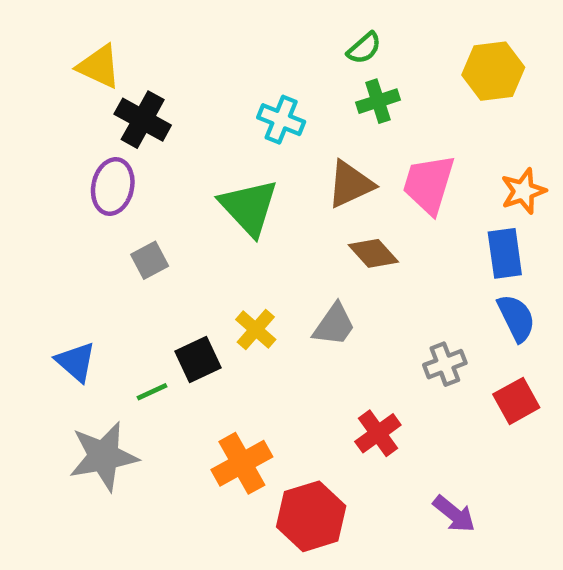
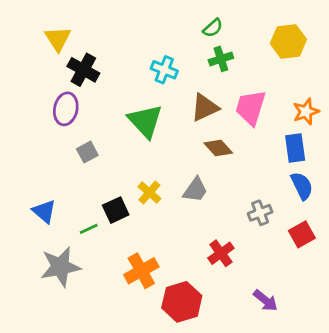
yellow triangle: (99, 67) -> (58, 39), turned 32

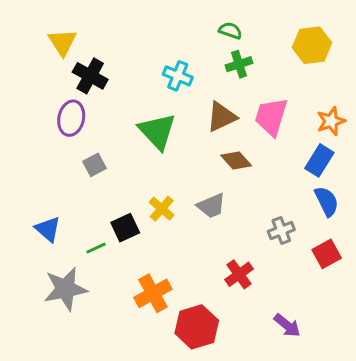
green semicircle: (213, 28) -> (230, 31), turned -120
blue rectangle: (295, 148) -> (319, 160), turned 40
gray trapezoid: (195, 190) -> (211, 206), turned 32

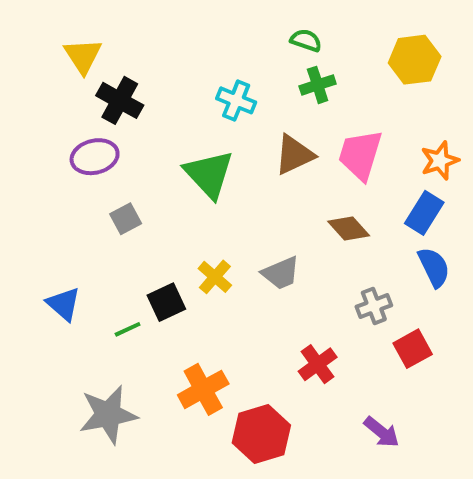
purple ellipse: (71, 118) -> (95, 157), turned 64
brown diamond: (236, 160) -> (349, 228), moved
red square: (327, 254) -> (413, 349), moved
gray star: (65, 289) -> (108, 415), moved

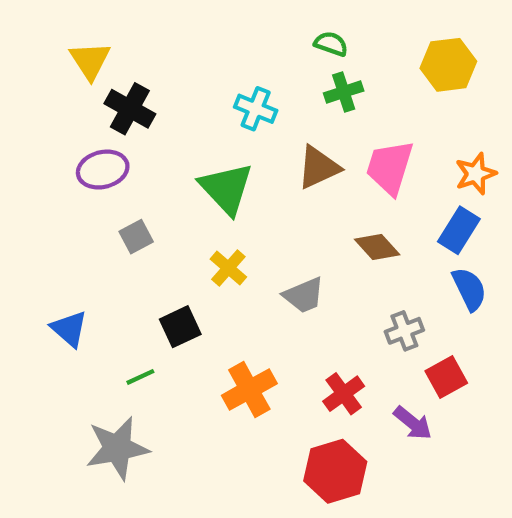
yellow cross: (215, 277) -> (228, 268), moved
green line: (128, 329) -> (140, 377), moved
orange cross: (203, 389) -> (249, 390), moved
purple arrow: (382, 432) -> (413, 423), moved
red hexagon: (261, 434) -> (335, 471), moved

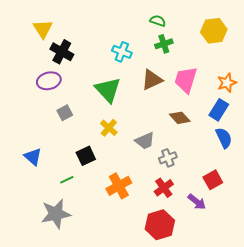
gray cross: (404, 331) -> (168, 158), moved

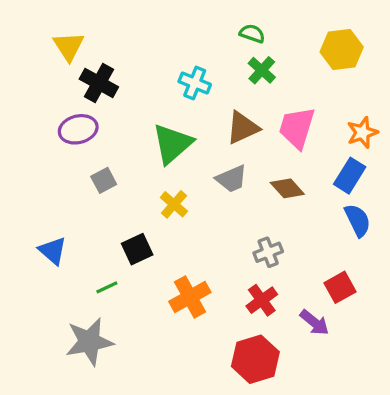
green cross: (164, 44) -> (262, 70), turned -30
green triangle: (108, 90) -> (172, 144), turned 32
gray trapezoid: (145, 141) -> (231, 179), moved

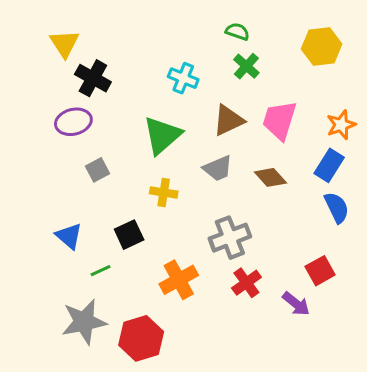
yellow cross: (174, 204) -> (164, 192), turned -32
blue triangle: (53, 251) -> (69, 236), moved
gray cross: (268, 252) -> (230, 238), moved, size x1.5
red hexagon: (255, 359) -> (141, 338), moved

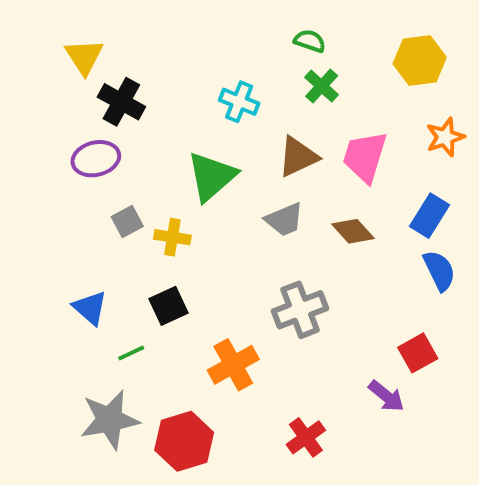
orange star: (341, 125) -> (445, 137), moved
yellow cross: (164, 192) -> (172, 237), moved
red cross: (246, 283) -> (306, 437), moved

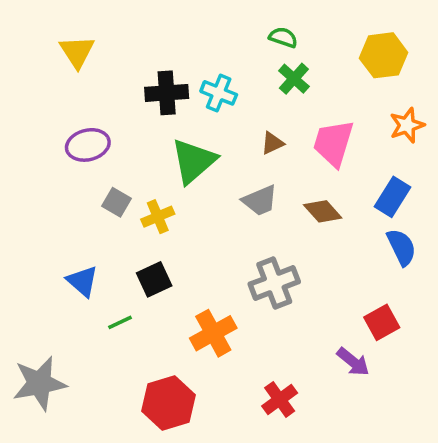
black cross: (121, 102) -> (167, 93), moved, turned -33
brown triangle: (298, 157) -> (272, 143), size x0.6
gray square: (127, 221) -> (117, 202), turned -32
yellow cross: (172, 237) -> (158, 217), turned -32
gray star: (110, 420) -> (39, 383), moved

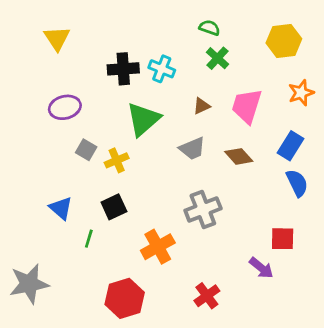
green line: (120, 322) -> (89, 239), turned -48
red square: (382, 322) -> (283, 239), turned 30

